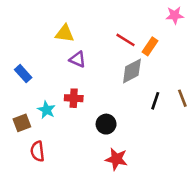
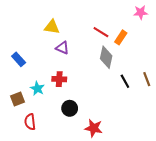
gray diamond: (132, 71) -> (106, 57), turned -50
black line: (155, 101) -> (125, 81), turned -48
black circle: (106, 124) -> (70, 108), moved

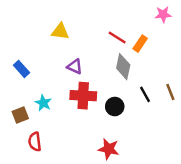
purple triangle: (62, 48) -> (75, 67), moved
red cross: (59, 79) -> (83, 96), moved, size x1.5
black circle: (70, 108) -> (115, 107), moved

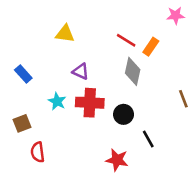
black line: (145, 94) -> (148, 139), moved
cyan star: (43, 103) -> (57, 101), moved

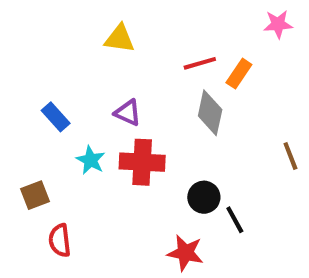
yellow triangle: (65, 34) -> (119, 39), moved
red line: (126, 40) -> (200, 63), turned -48
blue rectangle: (23, 74) -> (56, 117), moved
black circle: (124, 114) -> (204, 197), moved

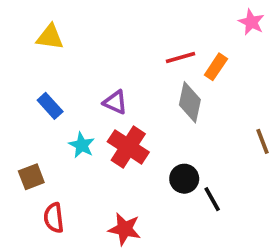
pink star: (278, 24) -> (251, 22), turned 30
yellow triangle: (119, 39) -> (50, 37), moved
red cross: (142, 162) -> (128, 147), turned 30
red star: (185, 253) -> (125, 229), moved

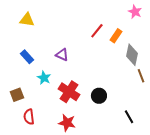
red line: (180, 57) -> (97, 31), turned -35
gray diamond: (190, 102) -> (132, 55), moved
red cross: (128, 147) -> (69, 92), moved
black line: (212, 199) -> (129, 117), moved

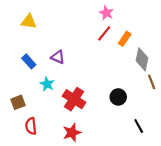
pink star: (135, 12) -> (106, 13), moved
purple triangle: (62, 55) -> (58, 57), moved
black circle: (99, 96) -> (118, 97), moved
red star: (67, 123) -> (72, 133), turned -30

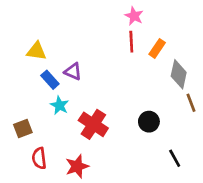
yellow triangle: (29, 22) -> (36, 51), moved
red line: (104, 33) -> (131, 42), turned -42
blue rectangle: (29, 61) -> (50, 80), moved
red star: (72, 133) -> (77, 166), moved

